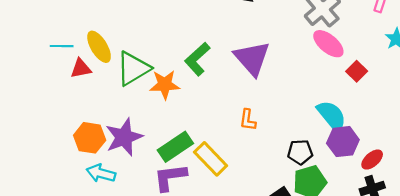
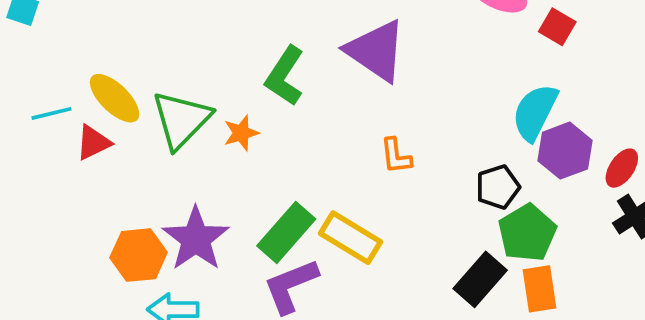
orange star: (165, 85) -> (241, 133), size x0.7
cyan semicircle: (332, 116) -> (535, 112), turned -100

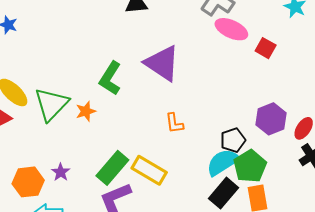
cyan semicircle: (535, 112) -> (223, 162), moved, turned 32
purple star: (196, 239) -> (61, 172), size x0.5

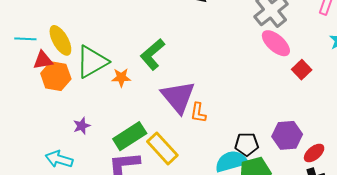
purple triangle: (162, 63) -> (178, 97), moved
orange hexagon: (28, 182) -> (56, 76), moved

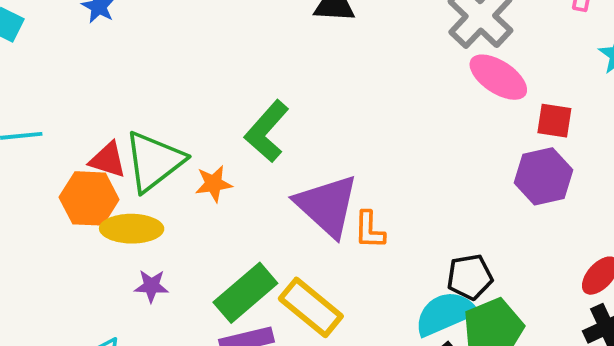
yellow ellipse: (60, 40) -> (132, 229), moved, turned -52
red triangle: (43, 60) -> (108, 160), moved, turned 35
red square: (302, 70) -> (554, 121), turned -30
purple star: (82, 126) -> (151, 286), turned 30
purple hexagon: (287, 135) -> (543, 176), moved

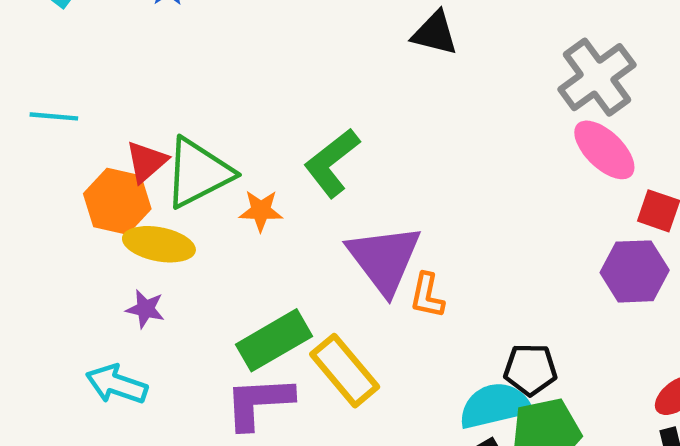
red triangle: (108, 160) -> (146, 162), turned 51
purple star: (151, 286) -> (145, 309), moved

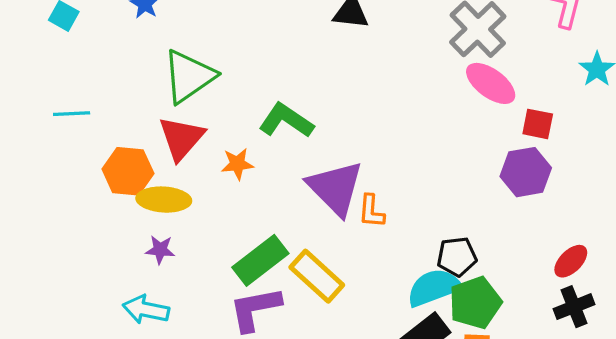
red triangle: (146, 162) -> (181, 138), moved, size x1.4
green L-shape: (332, 163) -> (286, 121), turned 80
green triangle: (198, 173) -> (189, 76), moved

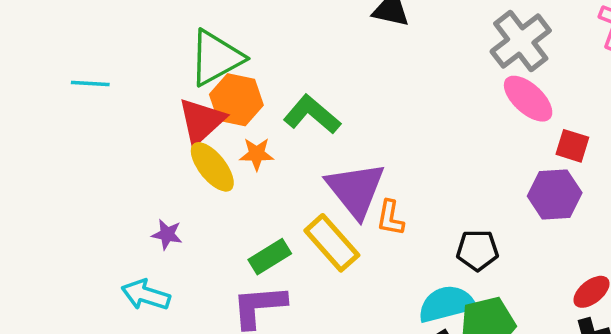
orange hexagon: (128, 171) -> (236, 100), moved
yellow ellipse: (164, 200) -> (212, 167), moved, turned 42
black pentagon: (457, 257) -> (477, 250), moved
green rectangle: (260, 260) -> (270, 257), size x0.7
yellow rectangle: (317, 276) -> (332, 243), moved

